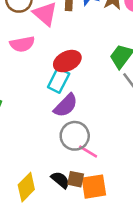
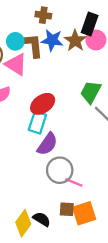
black semicircle: (60, 180) -> (42, 219), moved

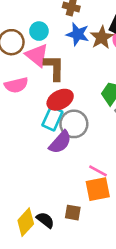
brown L-shape: (33, 45) -> (54, 68), moved
gray circle: (60, 170) -> (74, 124), moved
pink line: (74, 182) -> (98, 171), moved
orange square: (84, 213) -> (98, 189), moved

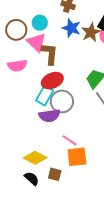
purple semicircle: (60, 142) -> (49, 116), turned 35
pink line: (98, 171) -> (70, 140), moved
yellow diamond: (26, 222) -> (35, 158), moved, turned 70

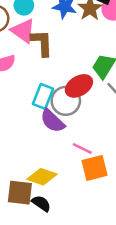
red ellipse: (52, 81) -> (79, 86), moved
purple semicircle: (49, 116) -> (52, 121), turned 60
brown square: (55, 174) -> (20, 193), moved, size x1.5

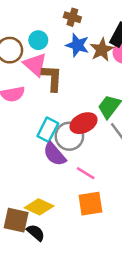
pink line: (82, 148) -> (86, 173), moved

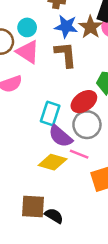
brown L-shape: (52, 78) -> (66, 55), moved
gray circle: (69, 136) -> (87, 125), moved
pink line: (86, 173) -> (79, 154), moved
yellow diamond: (39, 207) -> (53, 162), moved

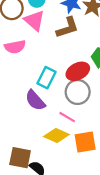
brown L-shape: (66, 55) -> (67, 28), turned 70
purple semicircle: (60, 136) -> (35, 100), moved
yellow diamond: (53, 162) -> (56, 136), moved

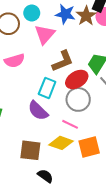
pink triangle: (34, 21) -> (45, 34), moved, turned 35
brown L-shape: (67, 28) -> (63, 61), moved
brown square: (20, 158) -> (30, 150), moved

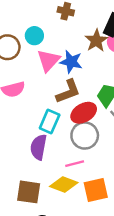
blue star: (65, 14) -> (71, 62), moved
purple semicircle: (38, 111) -> (39, 147), turned 55
pink line: (70, 124) -> (75, 164), turned -42

